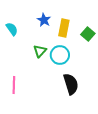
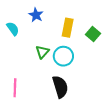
blue star: (44, 20) -> (36, 15), moved
black semicircle: (71, 84) -> (60, 87), moved

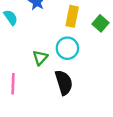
green triangle: (42, 52) -> (40, 58), moved

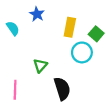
cyan circle: (67, 48) -> (82, 52), moved

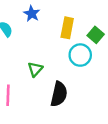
black semicircle: (62, 89) -> (59, 94), turned 30

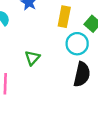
black semicircle: (59, 94) -> (82, 74), moved

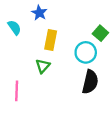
yellow rectangle: (64, 17) -> (51, 40), moved

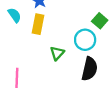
yellow rectangle: (51, 40) -> (38, 24), moved
green triangle: (43, 66) -> (57, 53), moved

